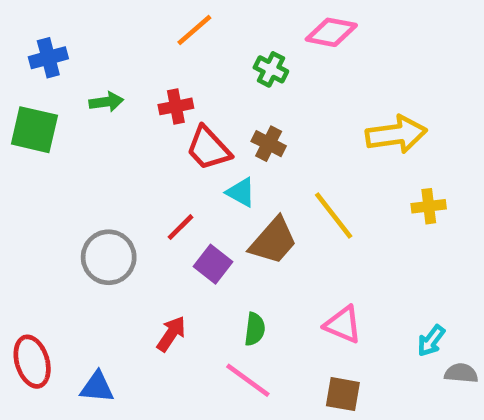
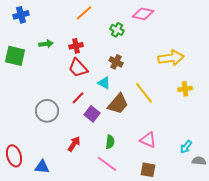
blue cross: (48, 58) -> (21, 15), moved
red trapezoid: (208, 148) -> (78, 68), moved

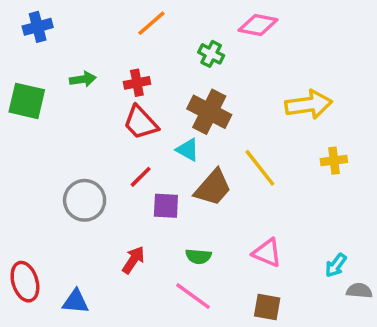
brown cross: (116, 62) -> (209, 112), size x1.6
purple square: (92, 114) -> (166, 206), turned -35
green semicircle: (110, 142) -> (198, 256), turned 88

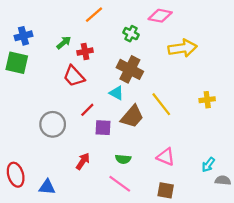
blue cross: (38, 27) -> (23, 36), moved
green arrow: (83, 79) -> (64, 43), moved, turned -32
yellow arrow: (309, 105) -> (183, 48), moved
red trapezoid: (141, 123) -> (74, 76), moved

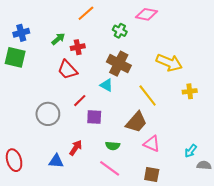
yellow arrow: (183, 48) -> (169, 63), moved, turned 30
brown trapezoid: (132, 116) -> (136, 122), moved
blue triangle: (47, 187) -> (56, 161), moved

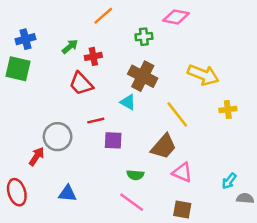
green cross: (120, 31) -> (144, 37), turned -32
red line: (80, 101) -> (96, 121), turned 32
red arrow: (76, 148) -> (37, 156), moved

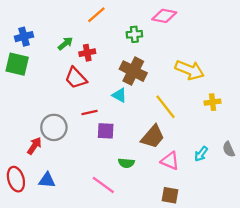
cyan arrow: (229, 181) -> (201, 154), moved
blue triangle: (67, 193) -> (47, 180), moved
gray semicircle: (245, 198) -> (229, 149), moved, turned -119
pink line: (132, 202) -> (103, 185), moved

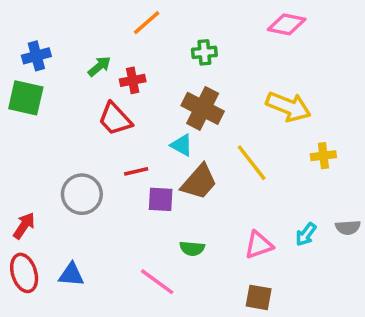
pink diamond: (164, 16) -> (287, 24), moved
brown trapezoid: (153, 137) -> (199, 182), moved
red arrow: (34, 146) -> (24, 226), moved
gray semicircle: (229, 149) -> (348, 227), turned -70
pink triangle: (170, 161) -> (259, 245), turned -42

